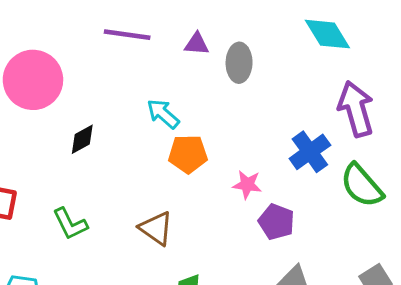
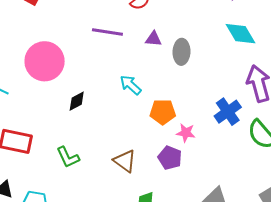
orange pentagon: (188, 154) -> (163, 112), moved
purple pentagon: (276, 222) -> (170, 158), moved

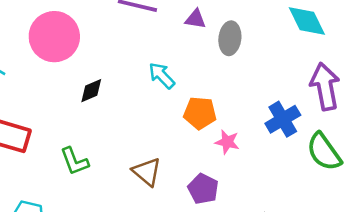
purple pentagon: (170, 158) -> (203, 189), moved

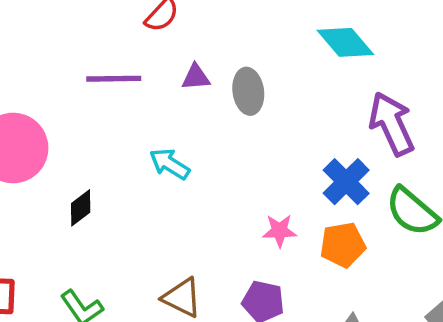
orange pentagon: (200, 113) -> (343, 245), moved

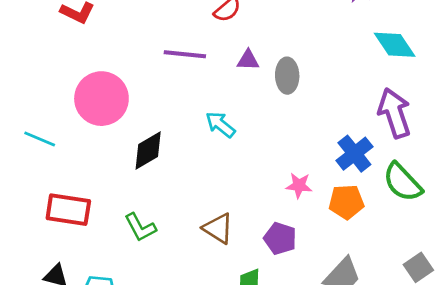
cyan diamond: (345, 42) -> (395, 45), moved
black diamond: (81, 208) -> (148, 150), size x1.4

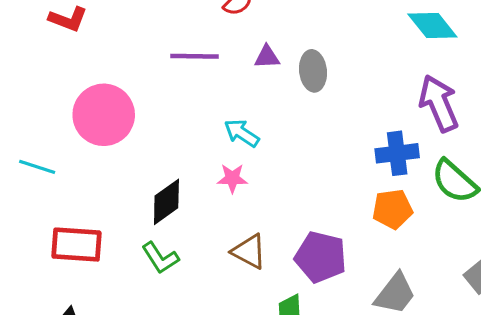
black diamond: (148, 150) -> (166, 202), moved
blue cross: (354, 154) -> (397, 153), turned 36
pink star: (299, 185) -> (232, 178), moved
purple pentagon: (280, 238) -> (321, 257), size x1.4

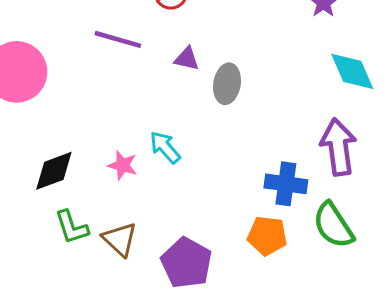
cyan arrow: (242, 133) -> (165, 147), moved
green L-shape: (160, 258) -> (72, 227), moved

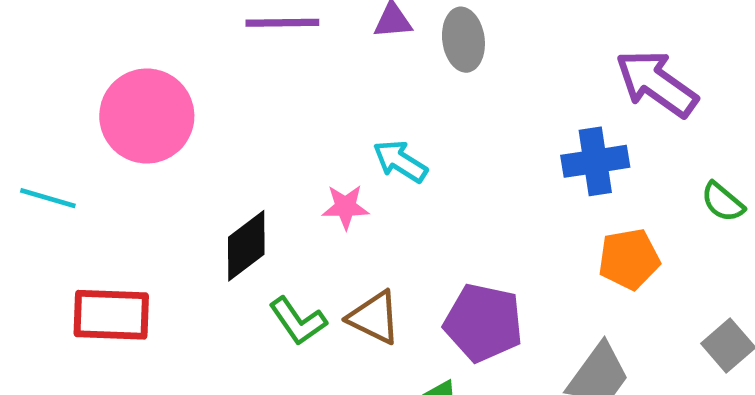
purple arrow: (338, 147) -> (656, 83), turned -30
green semicircle: (333, 225) -> (723, 202), moved, size x0.6
orange pentagon: (267, 236) -> (629, 259), moved

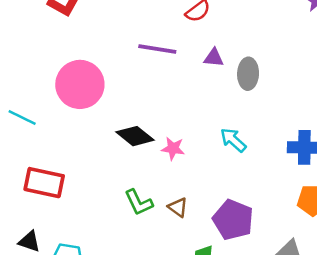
cyan arrow: (400, 161) -> (233, 140), moved
black diamond: (246, 246) -> (135, 136), moved, turned 66
brown triangle: (374, 317) -> (178, 207), size x0.7

